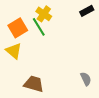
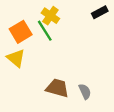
gray semicircle: (86, 79) -> (85, 91), moved
brown trapezoid: (34, 84) -> (57, 88), moved

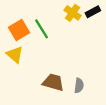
yellow cross: (50, 16) -> (73, 13), moved
gray semicircle: (85, 91) -> (79, 86), turned 32

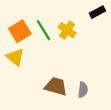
yellow cross: (73, 13) -> (67, 30), moved

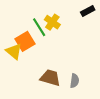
yellow cross: (67, 30) -> (52, 22), moved
orange square: (20, 31) -> (25, 41), moved

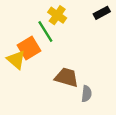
yellow cross: (52, 22) -> (57, 15), moved
brown trapezoid: (50, 78) -> (67, 77), moved

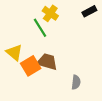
orange square: (29, 48) -> (31, 66), moved
brown trapezoid: (67, 77) -> (47, 62), moved

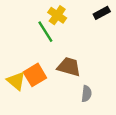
yellow triangle: (14, 52) -> (16, 81), moved
brown trapezoid: (47, 62) -> (69, 67), moved

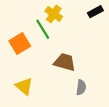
orange square: (35, 75) -> (20, 44), moved
yellow triangle: (16, 81) -> (24, 86), moved

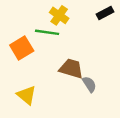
green line: (43, 29) -> (47, 32), turned -50
gray semicircle: (81, 87) -> (89, 84), moved, turned -40

